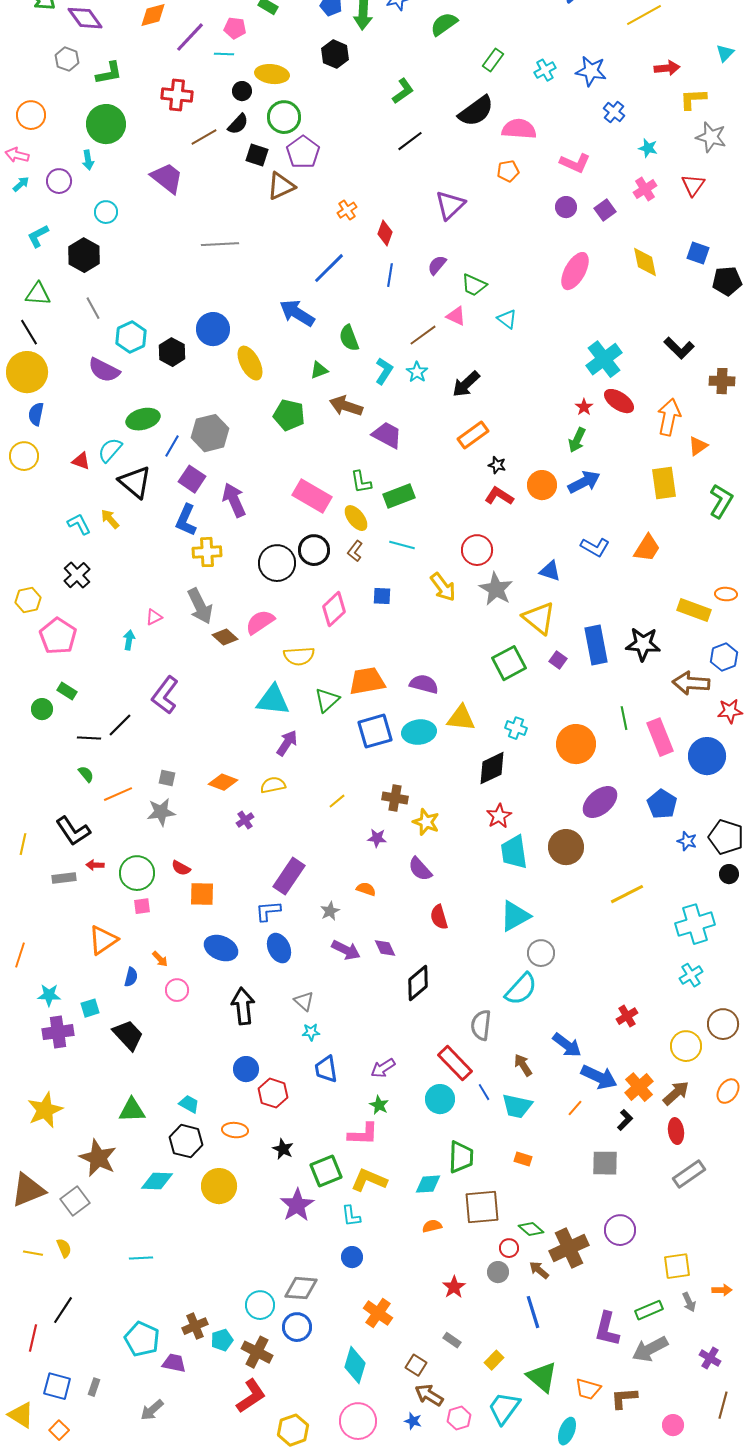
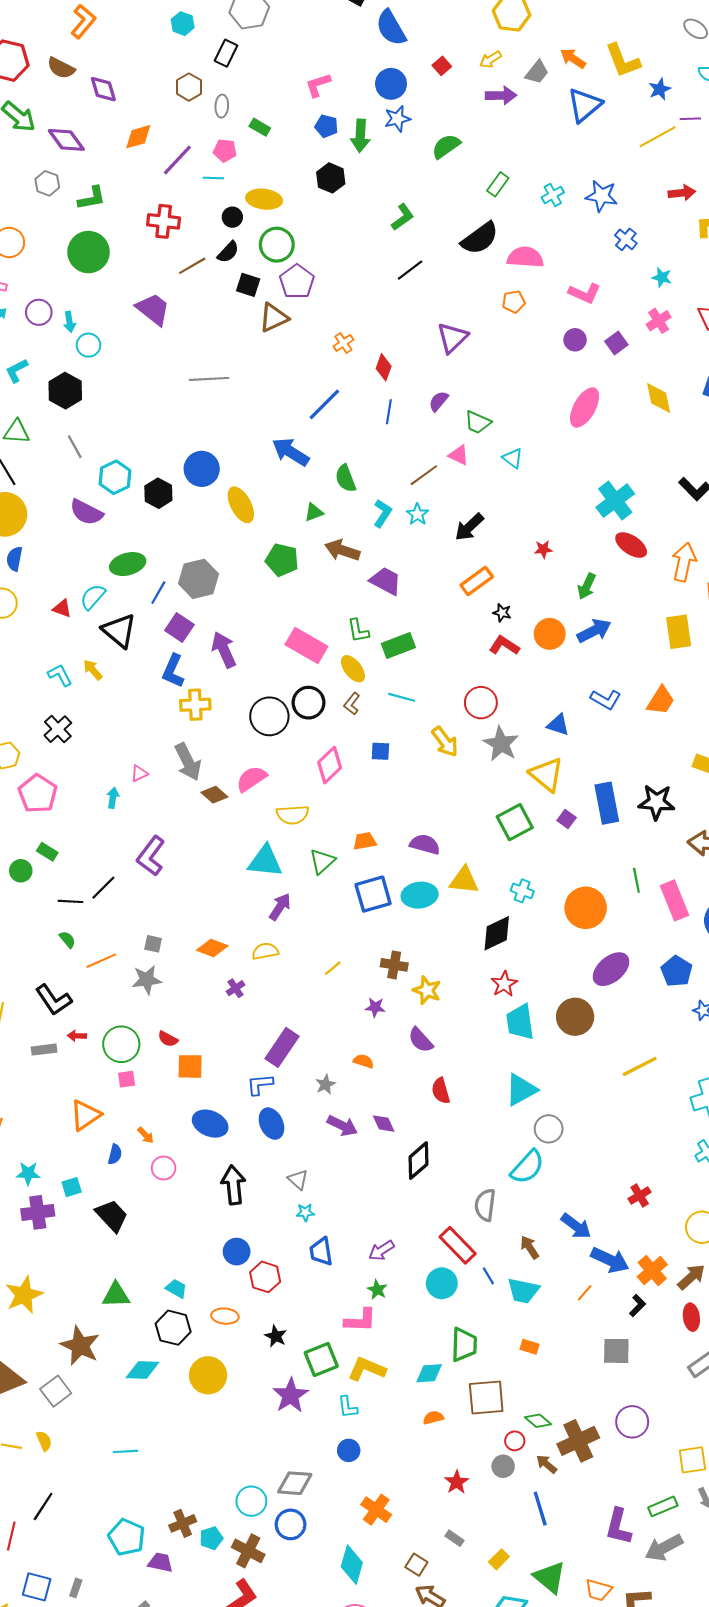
cyan arrow: (88, 160) -> (69, 322), moved
red star: (584, 407) -> (543, 549), moved, turned 30
orange trapezoid: (367, 681) -> (365, 841), size x0.6

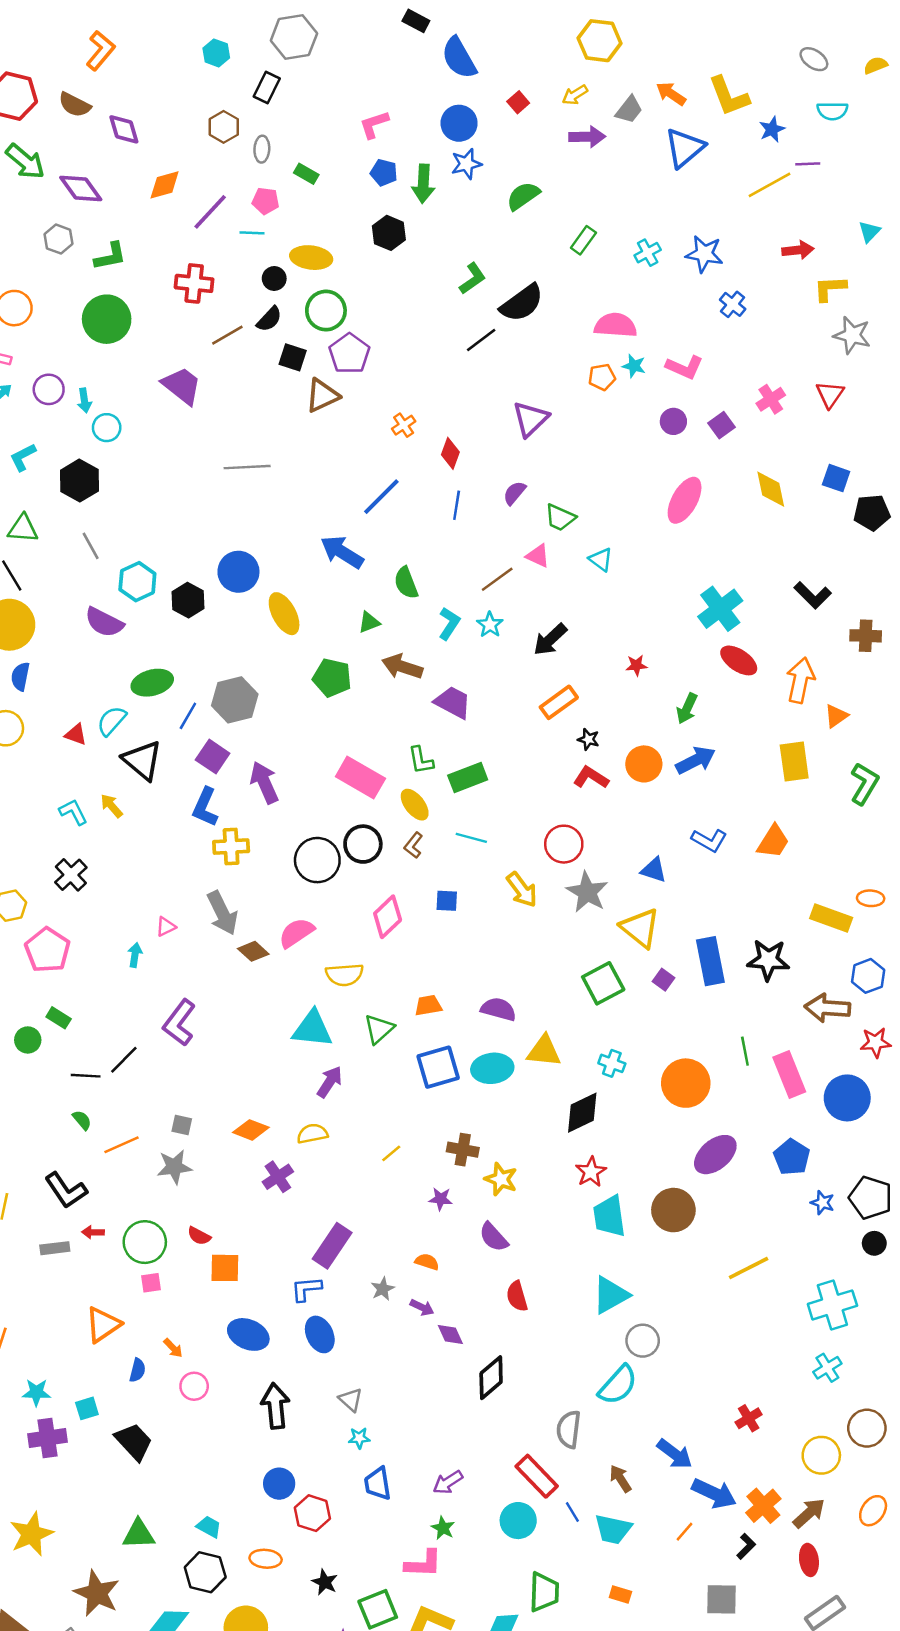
black semicircle: (480, 238) -> (522, 303), moved
cyan star: (662, 277) -> (634, 366), moved
purple cross: (236, 988) -> (278, 1177), size x1.4
purple arrow: (342, 1126) -> (422, 1307), moved, size x0.7

